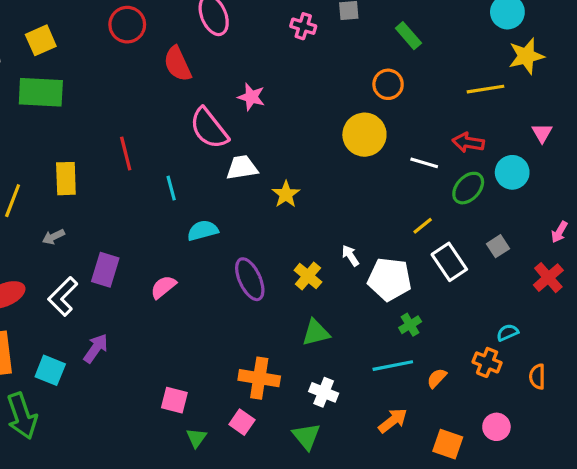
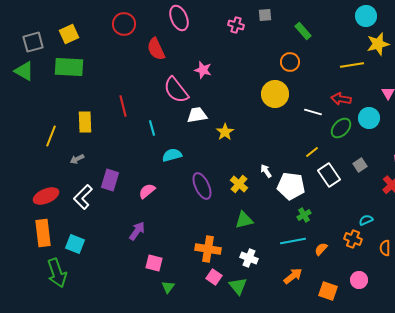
purple arrow: (96, 348) -> (137, 231), moved
pink square: (242, 422) -> (214, 277), moved

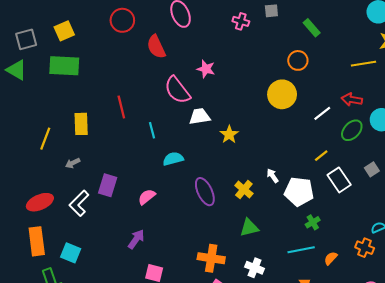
white line: (313, 112) -> (322, 113), turned -54

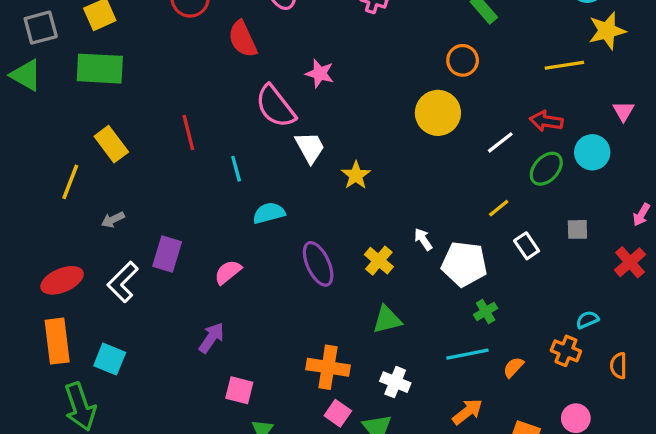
white trapezoid: (200, 117) -> (310, 147), turned 70
yellow rectangle: (81, 124) -> (111, 144), moved, turned -35
gray square: (372, 169) -> (577, 229), turned 32
white rectangle: (339, 180) -> (527, 246), size x0.7

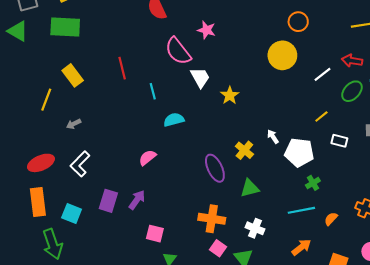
white rectangle: (527, 246) -> (339, 141), turned -42
purple rectangle: (167, 254) -> (108, 201), moved
purple ellipse: (318, 264) -> (215, 168), moved

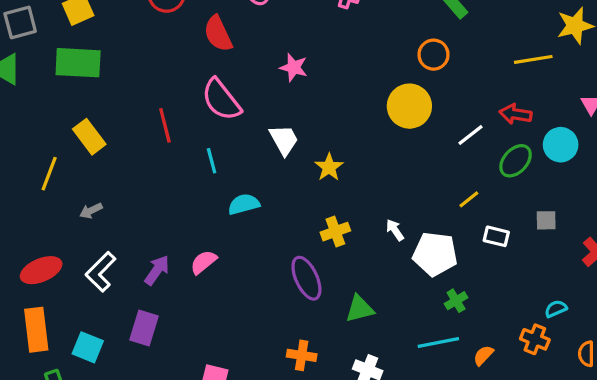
pink semicircle: (178, 51) -> (221, 100), moved
yellow cross: (244, 150) -> (335, 232), moved, turned 30
purple arrow: (137, 200) -> (157, 270), moved
orange cross: (212, 219) -> (302, 355), size x0.7

